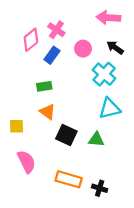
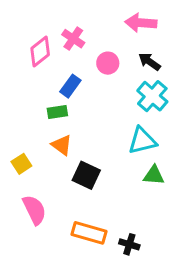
blue rectangle: (52, 55) -> (70, 86), moved
cyan cross: (104, 74) -> (152, 96), moved
yellow square: (16, 126) -> (21, 164), turned -32
green triangle: (96, 139) -> (154, 175), moved

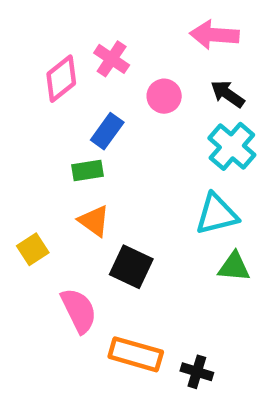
pink semicircle: (34, 210) -> (79, 311), moved

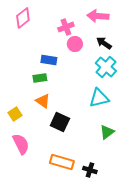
pink cross: (112, 59) -> (66, 27), moved, turned 35
pink diamond: (61, 79) -> (23, 18), moved
blue rectangle: (107, 131) -> (49, 60), turned 63
green triangle: (234, 267) -> (107, 132), moved, turned -42
pink semicircle: (79, 311) -> (21, 144), moved

